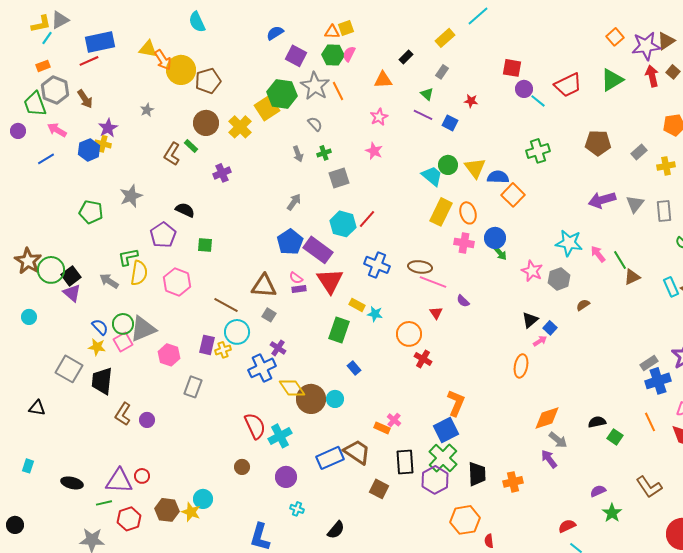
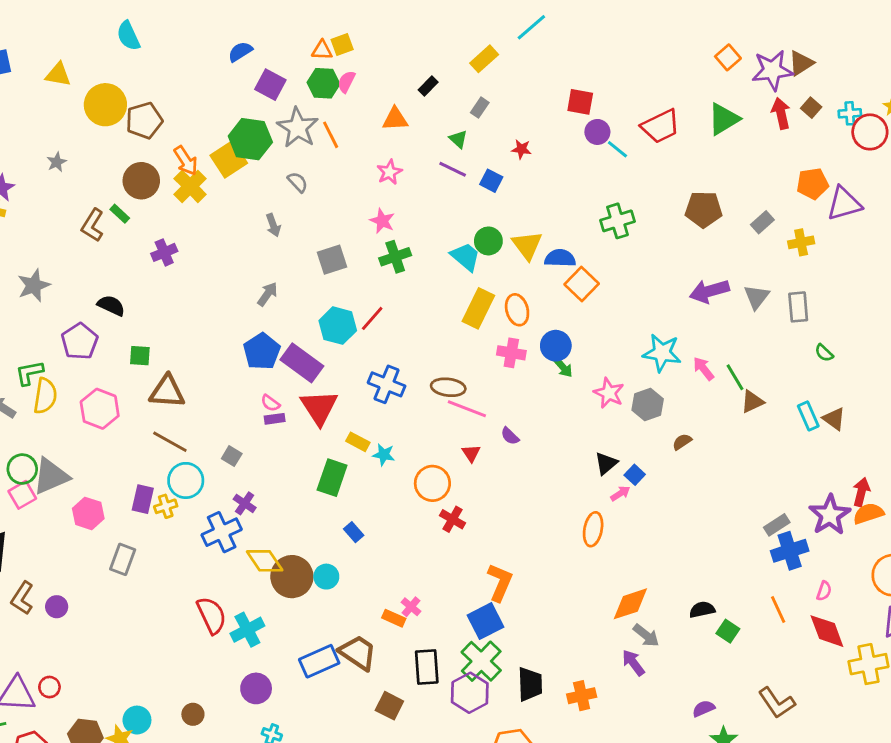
orange arrow: (163, 60) -> (186, 161), moved
green cross: (324, 153) -> (395, 257), moved, size x1.5
brown triangle: (264, 286) -> (167, 392), moved
brown circle: (242, 467) -> (193, 714), moved

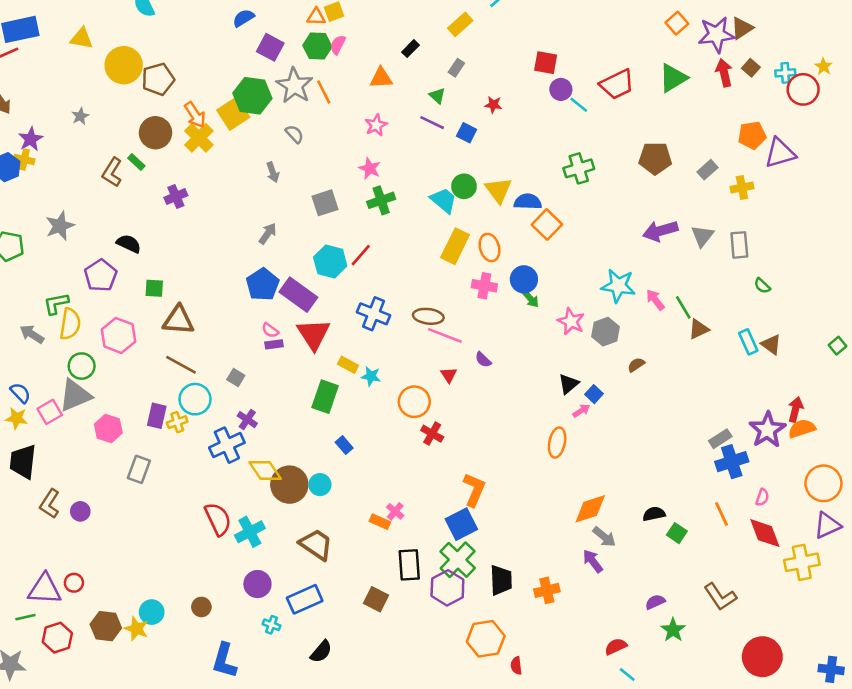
green circle: (22, 469) -> (82, 366), moved
brown trapezoid: (358, 653) -> (316, 545), moved
blue rectangle: (319, 661) -> (305, 599), moved

